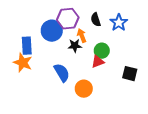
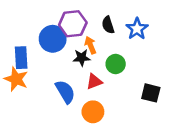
red triangle: (98, 62) -> (94, 82), moved

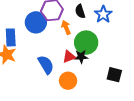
black star: (82, 58) -> (81, 57), moved
green circle: (116, 64) -> (86, 43), size x1.5
black square: (151, 93) -> (114, 75), moved

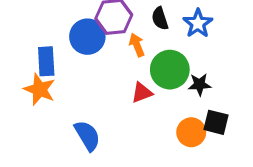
black star: (81, 57) -> (199, 84), moved
blue semicircle: (46, 65) -> (87, 136), moved
orange circle: (68, 81) -> (191, 132), moved

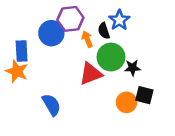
black semicircle: (160, 18) -> (104, 31), moved
blue star: (198, 23) -> (119, 20), moved
red triangle: (142, 93) -> (91, 74), size x1.5

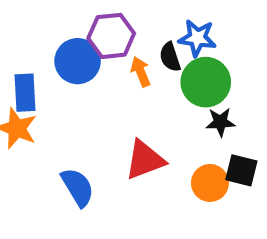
blue star: (119, 20) -> (197, 38), turned -30
green circle: (111, 57) -> (206, 82), moved
red triangle: (91, 74) -> (145, 160), moved

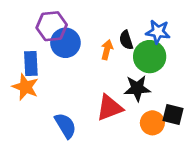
purple hexagon: (111, 36) -> (52, 26), moved
blue star: (197, 38) -> (158, 32), moved
orange arrow: (141, 72) -> (107, 50), turned 36
black star: (220, 122) -> (137, 88), moved, size x1.4

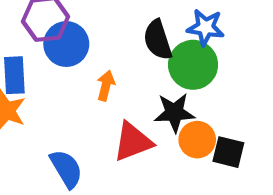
black semicircle: (126, 40) -> (158, 40), size x1.4
orange arrow: (107, 50) -> (106, 86), moved
orange circle: (152, 123) -> (197, 140), moved

